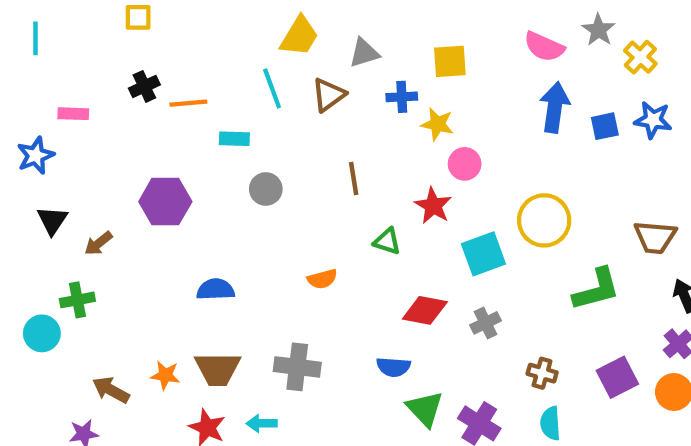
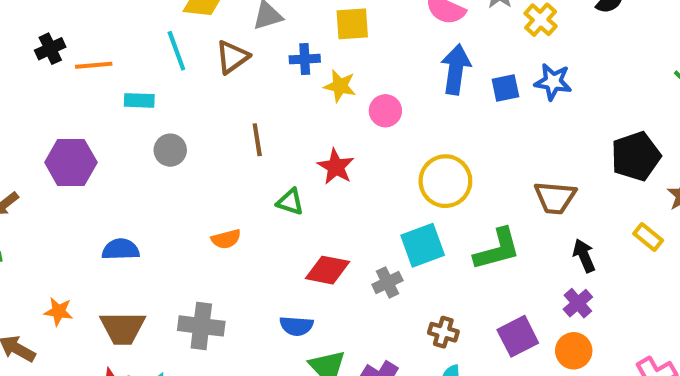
pink circle: (465, 164) -> (385, 111), moved
cyan square: (483, 254) -> (423, 245), moved
orange star: (165, 375) -> (59, 311), moved

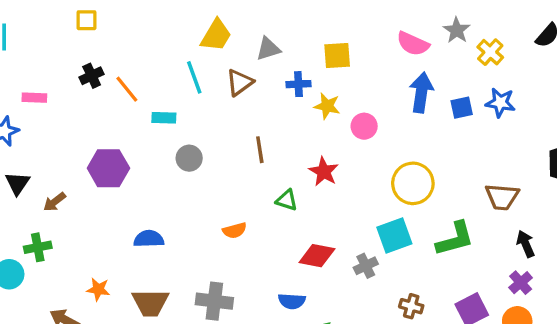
orange line: (94, 65) -> (127, 89), turned 56

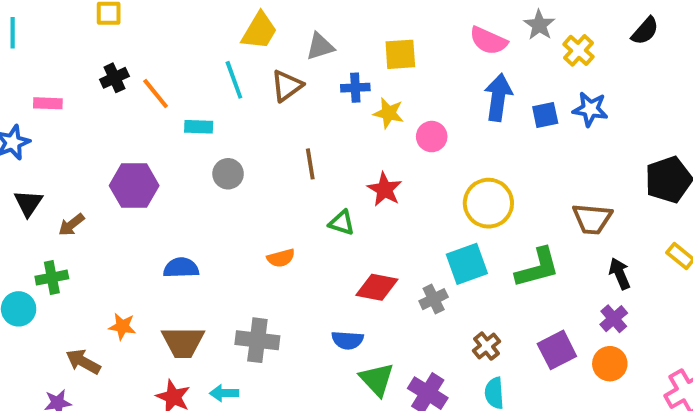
brown cross: (411, 306) -> (486, 346), turned 35

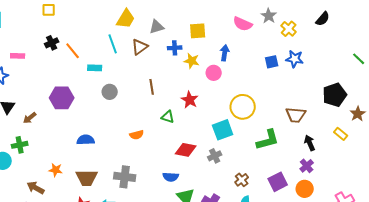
blue arrow: (498, 97) -> (225, 53), moved, size x0.7
cyan square: (467, 264) -> (223, 130), moved

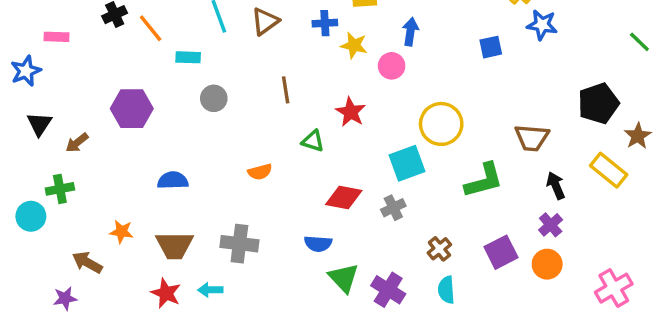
blue star: (295, 59) -> (542, 25), moved
yellow rectangle: (341, 134) -> (609, 170), size x1.5

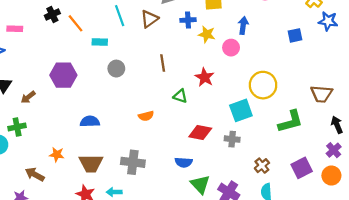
gray cross: (393, 208) -> (232, 139), turned 32

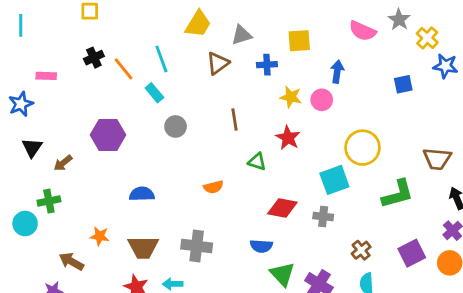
cyan line: (120, 16) -> (161, 59), moved
yellow star: (207, 34) -> (291, 97), moved
cyan rectangle: (100, 42) -> (154, 93), turned 48

